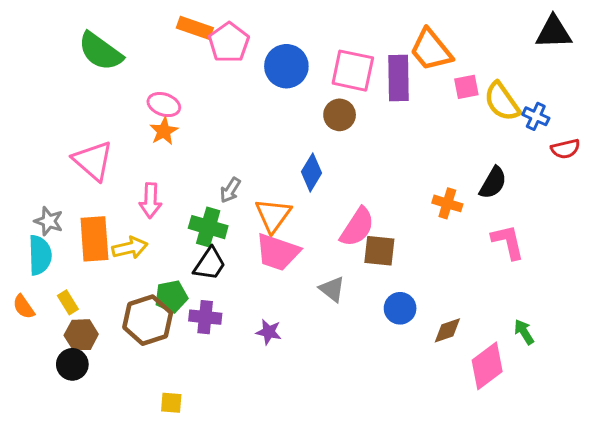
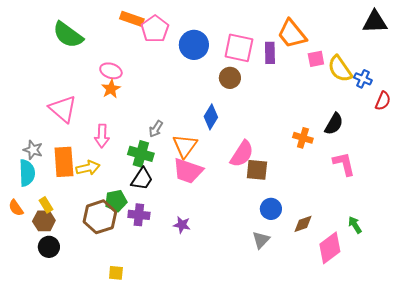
purple rectangle: (399, 78) -> (270, 53), size x0.7
red semicircle: (565, 149) -> (383, 101), turned -54
gray triangle: (332, 289) -> (261, 240), moved, turned 36
brown hexagon: (81, 335) -> (44, 221), moved

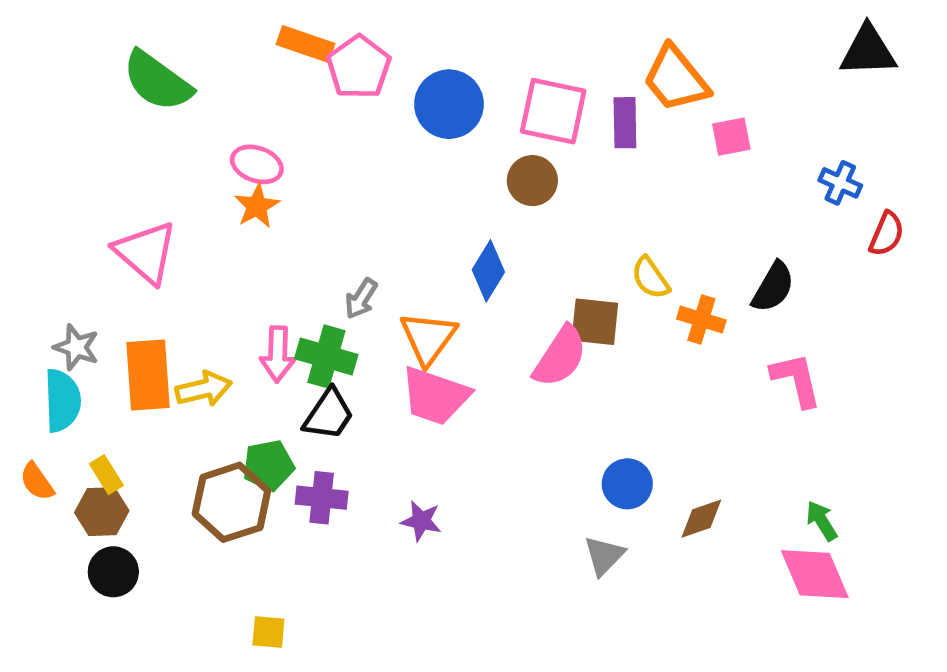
yellow semicircle: (340, 69) -> (650, 278), moved, size x0.7
pink arrow: (102, 136) -> (278, 354), moved
brown square: (257, 170) -> (595, 322), moved
pink diamond: (330, 248) -> (815, 574), moved, turned -76

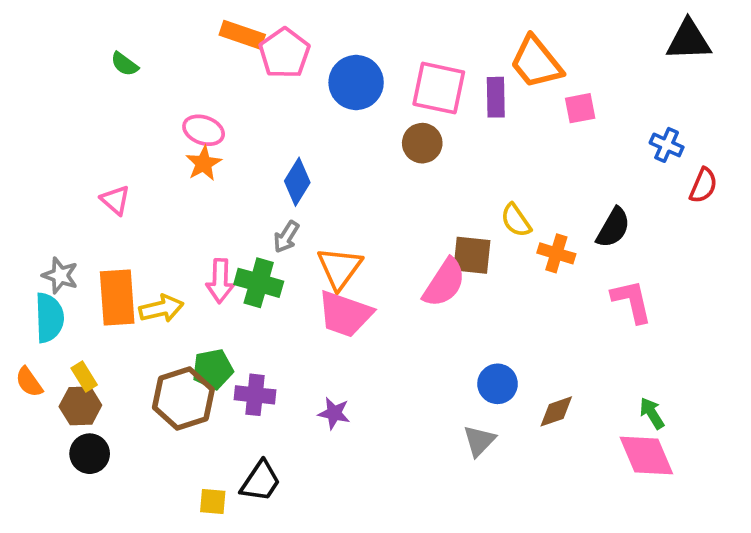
green semicircle: (157, 81) -> (125, 64), size x0.5
pink triangle: (146, 252) -> (115, 200), size x0.6
blue diamond: (488, 271) -> (297, 182), moved
black trapezoid: (329, 414) -> (261, 481), moved

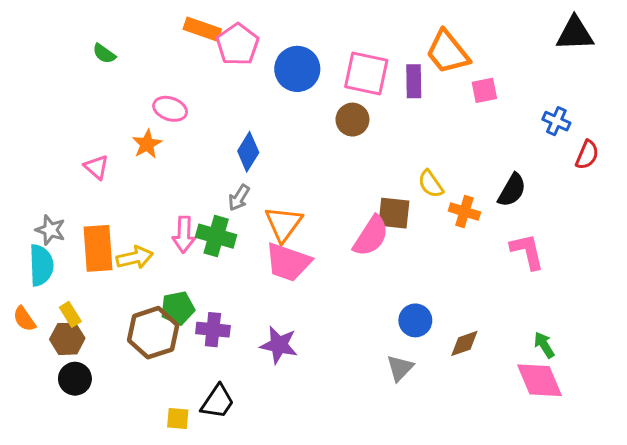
orange star: (204, 163) -> (147, 144), moved
purple star: (334, 413) -> (279, 345), size x1.4

